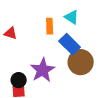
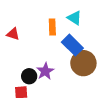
purple star: (43, 70) -> (45, 71), size x0.7
black circle: (19, 80) -> (29, 76), moved

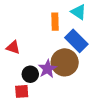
red triangle: (13, 34) -> (13, 47), moved
brown circle: (83, 63) -> (65, 62), moved

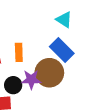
orange rectangle: (55, 22) -> (19, 52), moved
purple star: (47, 69) -> (31, 80), turned 30

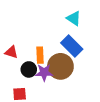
orange rectangle: (19, 52) -> (40, 55), moved
black circle: (13, 85) -> (29, 69), moved

